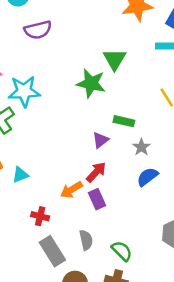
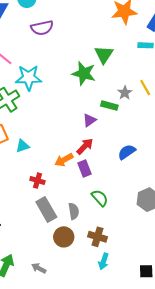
gray star: (141, 147) -> (125, 93), moved
gray semicircle: (86, 240) -> (74, 211), moved
green semicircle: (122, 251) -> (100, 198), moved

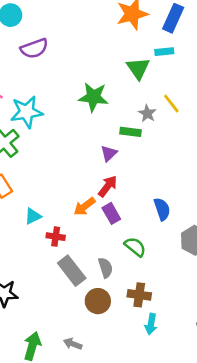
green triangle: (104, 55) -> (138, 68), moved
cyan triangle: (23, 146) -> (33, 216), moved
blue semicircle: (127, 152) -> (162, 209), moved, turned 114

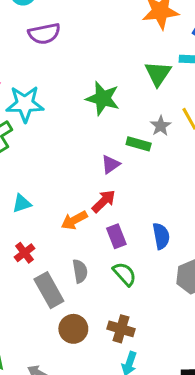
purple rectangle: (111, 213) -> (116, 236), moved
cyan triangle: (33, 216) -> (22, 203), moved
red cross: (56, 237) -> (25, 253), moved, turned 36
gray semicircle: (105, 268) -> (80, 271), moved

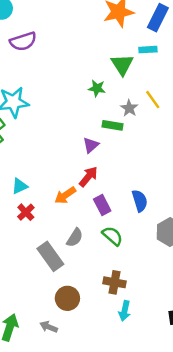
green star: (103, 98) -> (97, 88), moved, size x0.6
red cross: (25, 253) -> (26, 212), moved
gray semicircle: (80, 271) -> (75, 238), turned 48
brown circle: (73, 329) -> (67, 298), moved

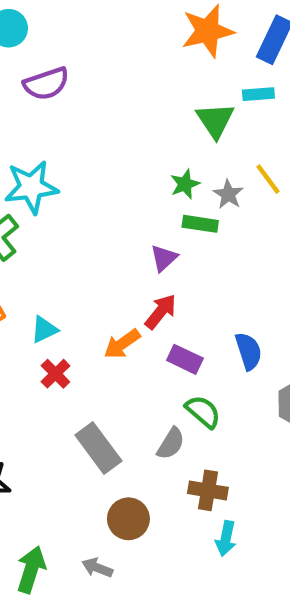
green star: (97, 88) -> (185, 184), moved, turned -30
purple rectangle: (102, 205) -> (185, 359), turned -36
gray semicircle: (75, 238) -> (171, 444), moved

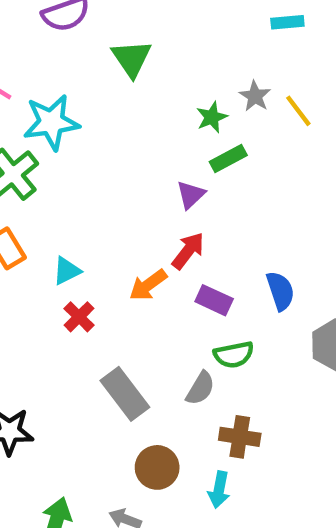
green triangle: (215, 120) -> (132, 58), moved
gray star: (228, 194) -> (255, 96), moved
green rectangle: (200, 224) -> (228, 158), turned -36
green semicircle: (203, 412) -> (234, 355), turned 129
cyan arrow: (226, 538) -> (219, 490), moved

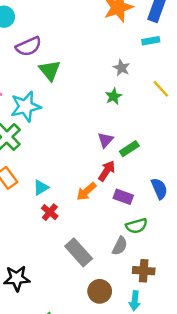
green triangle: (132, 58) -> (50, 70), moved
gray star: (255, 96) -> (121, 68), moved
green rectangle: (228, 158) -> (129, 149), moved

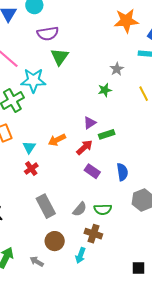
cyan triangle: (41, 187) -> (29, 147), turned -40
orange arrow: (86, 191) -> (57, 140), moved
green semicircle: (137, 226) -> (103, 209), moved

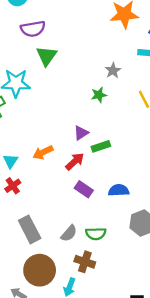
blue semicircle: (122, 172) -> (119, 190), turned -84
brown circle: (55, 241) -> (40, 270), size x1.4

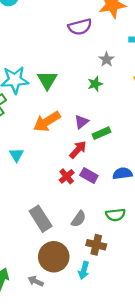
purple semicircle: (33, 29) -> (80, 27), moved
green triangle: (47, 56) -> (47, 80), moved
orange arrow: (43, 152) -> (47, 122), moved, size x1.4
red cross: (13, 186) -> (67, 176), moved
green semicircle: (96, 234) -> (115, 215), moved

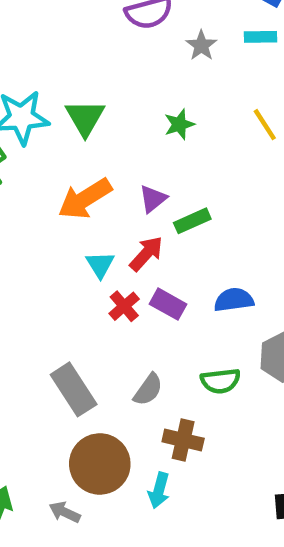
gray star: (107, 59) -> (201, 46), moved
cyan triangle: (16, 155) -> (100, 265), moved

